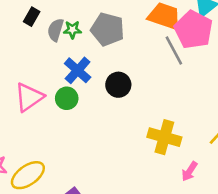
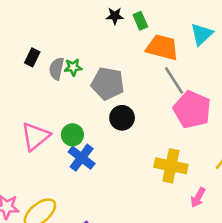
gray pentagon: (108, 29) -> (108, 83), moved
pink pentagon: (193, 30) -> (192, 110), moved
blue cross: (78, 70) -> (82, 158), moved

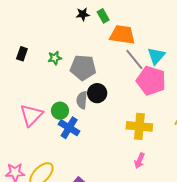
cyan triangle: (202, 34) -> (156, 56), moved
gray semicircle: (57, 69) -> (82, 100), moved
pink arrow: (198, 197) -> (139, 161), moved

